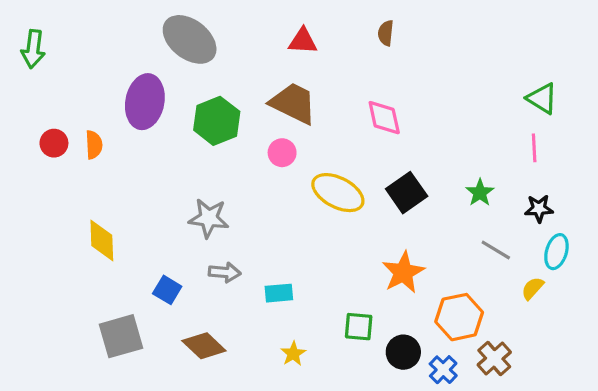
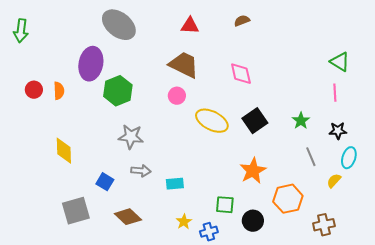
brown semicircle: (386, 33) -> (242, 21), turned 63
green hexagon: (217, 121) -> (118, 91), moved
gray line: (496, 250) -> (311, 157), turned 36
brown cross: (494, 358) -> (324, 225), moved, turned 30
blue cross: (443, 370) -> (209, 232), moved, turned 30

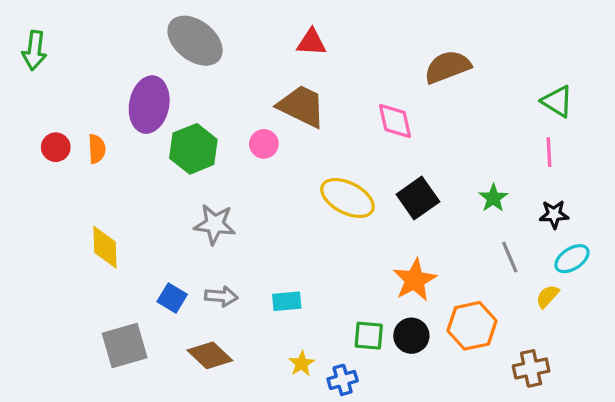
brown semicircle: (242, 21) -> (447, 67), moved, size x1.8
pink circle: (177, 96) -> (264, 144), moved
cyan ellipse: (349, 158) -> (572, 259), turned 40
gray arrow: (141, 171) -> (221, 296), moved
black circle: (253, 221) -> (411, 336), moved

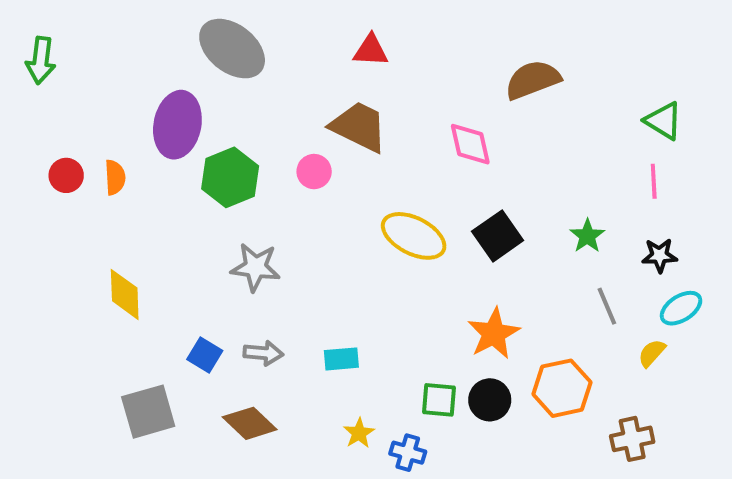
blue cross: (343, 380) -> (408, 453), turned 32

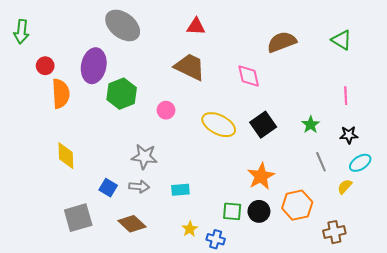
green triangle: (663, 121) -> (342, 40), moved
pink circle: (314, 172) -> (166, 110), moved
red circle: (66, 175) -> (45, 66), moved
orange semicircle: (115, 177) -> (61, 94), size x1.6
gray star: (256, 267) -> (144, 157), moved

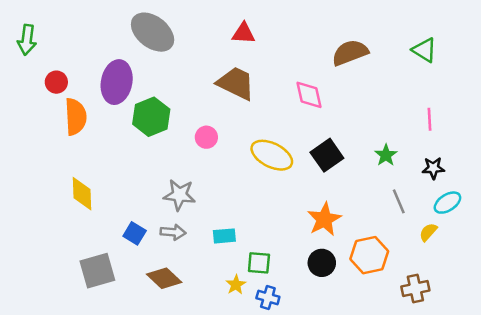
green square: (232, 211) -> (259, 263), moved

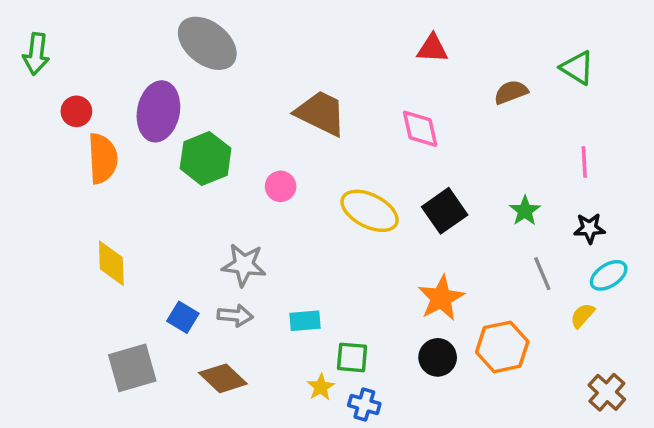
red triangle: (244, 33) -> (432, 49), moved
brown semicircle: (350, 53) -> (511, 92), moved, size x0.7
brown cross: (415, 289) -> (607, 392), moved, turned -36

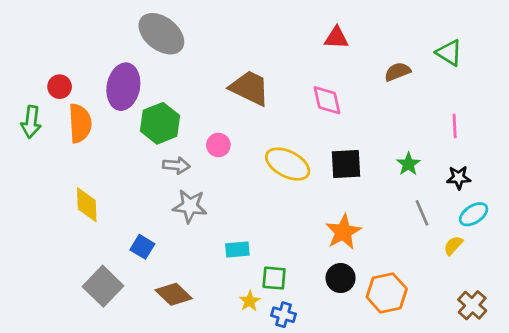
green arrow: (36, 54) -> (31, 122), moved
black square: (445, 211) -> (346, 164), turned 32
gray arrow: (235, 316) -> (176, 165), moved
orange hexagon: (502, 347) -> (387, 293), moved
gray square: (132, 368) -> (103, 286), turned -30

